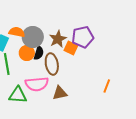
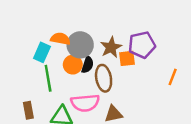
orange square: (71, 48) -> (127, 58), turned -32
orange line: (107, 86) -> (173, 77), moved

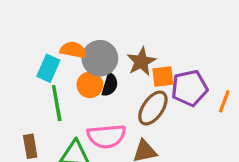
purple pentagon: (142, 45) -> (189, 88), moved
brown ellipse: (104, 78) -> (153, 108), moved, turned 45

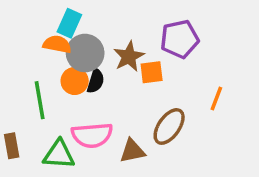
cyan rectangle: (48, 68) -> (69, 23), moved
purple pentagon: (189, 88) -> (180, 39), moved
brown ellipse: (153, 108) -> (169, 126), moved

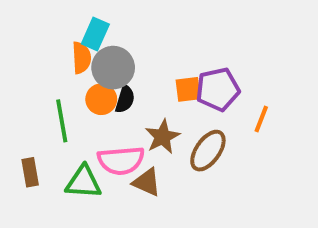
purple pentagon: (180, 39) -> (218, 89), moved
orange semicircle: (57, 44) -> (81, 58), turned 76
brown star: (129, 57) -> (162, 137), moved
brown triangle: (132, 151) -> (147, 182), moved, turned 36

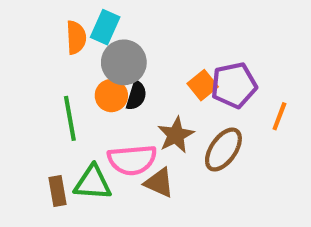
orange semicircle: (81, 58) -> (76, 37), moved
orange square: (188, 89) -> (203, 85), turned -32
brown rectangle: (30, 172) -> (57, 191), moved

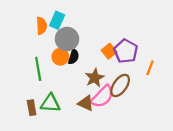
purple pentagon: (234, 85) -> (126, 51), turned -30
pink semicircle: (132, 160) -> (102, 97), moved, turned -40

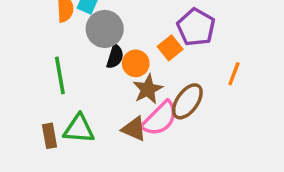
purple pentagon: (126, 51) -> (196, 27), moved
orange circle: (60, 57) -> (136, 63), moved

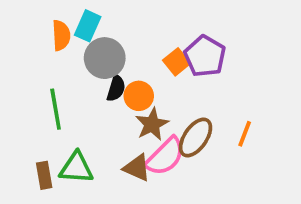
orange square: (170, 48) -> (177, 62), moved
orange line: (234, 74) -> (245, 134), moved

